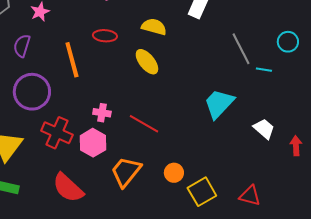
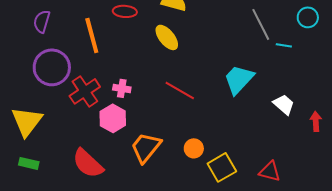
red line: (144, 124) -> (180, 90), moved
red cross: (57, 133) -> (85, 91), moved, turned 32

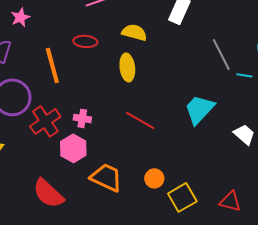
yellow ellipse: (167, 37) -> (127, 67), turned 32
orange trapezoid: (146, 147) -> (106, 177), turned 76

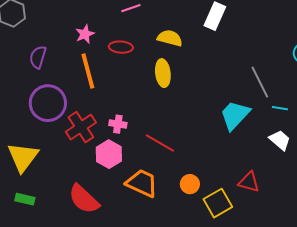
pink star: (20, 17) -> (85, 34), moved
gray line: (221, 54) -> (260, 82), moved
cyan line: (244, 75) -> (280, 108), moved
red line: (140, 120) -> (160, 143), moved
red triangle: (230, 201) -> (249, 182), moved

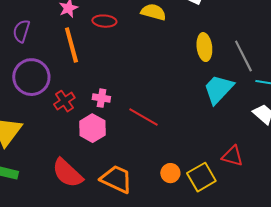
yellow ellipse: (163, 73) -> (204, 47), moved
red cross: (81, 127) -> (64, 101), size x0.7
orange trapezoid: (142, 183) -> (116, 179), moved
orange circle: (190, 184) -> (170, 173), moved

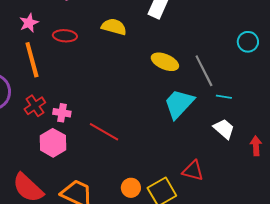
yellow ellipse: (204, 47) -> (165, 62), turned -60
red cross: (64, 101) -> (35, 106), moved

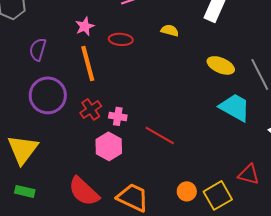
yellow semicircle: (114, 27) -> (170, 30), size x0.7
cyan trapezoid: (179, 104) -> (235, 107), turned 76

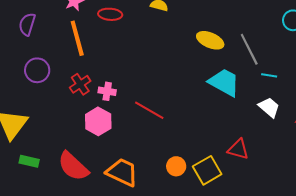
purple circle: (48, 95) -> (37, 70), size x0.7
green rectangle: (25, 191) -> (29, 161), moved

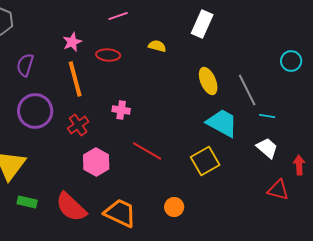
yellow ellipse: (210, 40) -> (208, 81), turned 44
purple circle: (37, 70) -> (35, 111), size x1.4
pink cross: (107, 91) -> (121, 110), moved
red triangle: (238, 149) -> (278, 190), moved
yellow square: (207, 170) -> (205, 161), moved

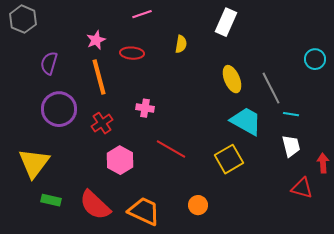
yellow semicircle: (157, 46) -> (181, 44), turned 84
white trapezoid: (267, 148) -> (291, 146), turned 35

